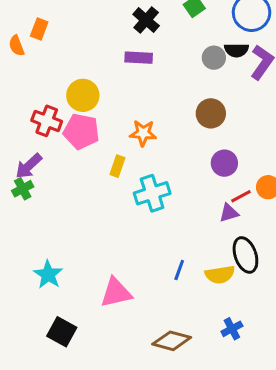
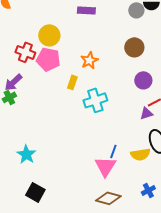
orange star: (143, 133) -> (89, 60), turned -30
pink triangle: (116, 293) -> (105, 166), moved, turned -45

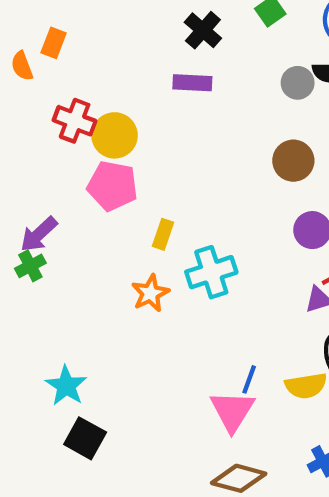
red cross: (25, 52) -> (75, 121), moved
orange star: (89, 60) -> (150, 293), moved
black square: (35, 192) -> (85, 438), moved

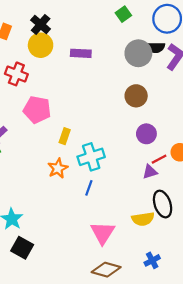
black cross: (203, 30) -> (41, 24), moved
gray circle: (298, 83) -> (138, 53), size x1.5
yellow circle: (115, 135) -> (41, 45), moved
blue line: (249, 379) -> (89, 188), moved

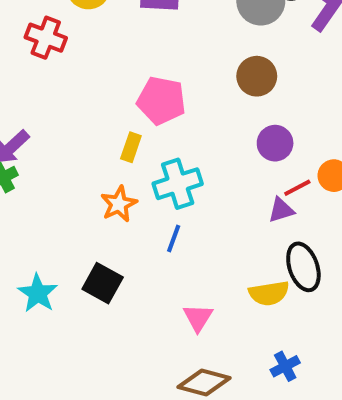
pink pentagon: (37, 110) -> (161, 101), moved
pink triangle: (103, 233) -> (198, 318), size x0.7
black square: (22, 248) -> (103, 283), moved

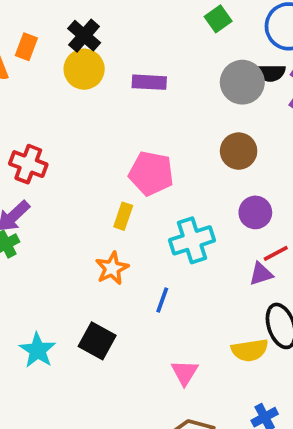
red cross: (46, 38) -> (28, 164), moved
cyan cross: (178, 184) -> (192, 240), moved

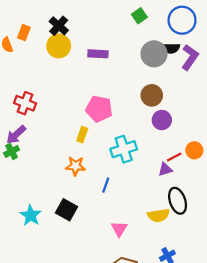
purple circle: (255, 212) -> (162, 120), moved
orange star: (112, 268) -> (75, 166), turned 30

